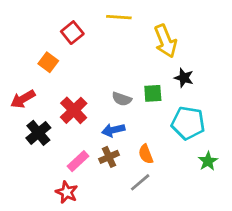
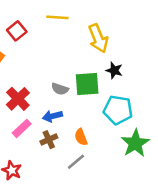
green square: (153, 93) -> (87, 84), size x1.5
pink rectangle: (78, 161) -> (22, 128), moved
green star: (208, 161) -> (135, 143), size x1.6

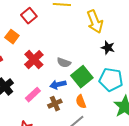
green square: (87, 84) -> (82, 77), moved, turned -35
red cross: (18, 99) -> (34, 60), moved

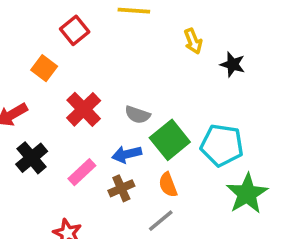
yellow arrow: (95, 22) -> (193, 41), size x0.6
black star: (108, 48) -> (233, 64), moved

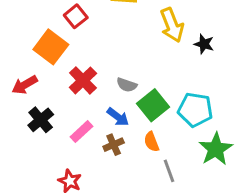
yellow arrow: (193, 41) -> (172, 25), size x1.6
orange square: (44, 68) -> (51, 47), size x1.6
blue arrow: (127, 154) -> (118, 117), turned -130
gray line: (161, 221) -> (169, 171), moved, turned -70

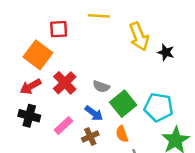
red square: (76, 16) -> (59, 29), turned 36
red arrow: (25, 85) -> (31, 87), moved
black cross: (41, 120) -> (29, 116), turned -35

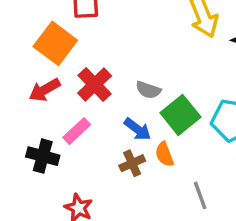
black cross: (29, 116) -> (43, 156), moved
pink rectangle: (63, 126) -> (77, 131), moved
orange semicircle: (122, 134) -> (164, 154), moved

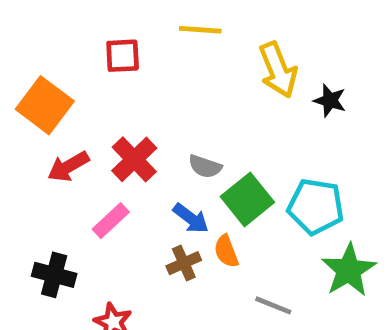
orange square: (55, 43) -> (45, 105), moved
black cross: (43, 156) -> (54, 275), moved
gray line: (200, 195) -> (273, 305), turned -48

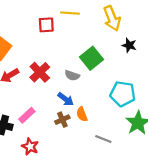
red square: (123, 56) -> (46, 25), moved
yellow arrow: (278, 70) -> (112, 18), moved
green square: (247, 199) -> (91, 58), moved
pink rectangle: (111, 221) -> (27, 115), moved

